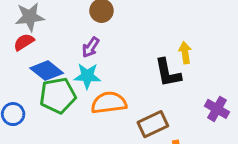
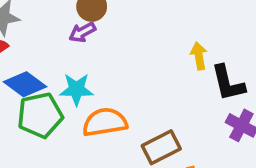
purple arrow: (91, 47) -> (82, 32), moved, turned 30
black L-shape: (168, 73) -> (228, 83), moved

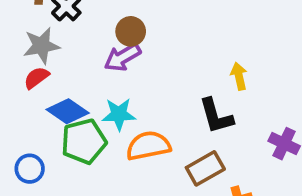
purple arrow: (82, 32) -> (122, 57), size x1.4
black L-shape: (228, 83) -> (216, 116), moved

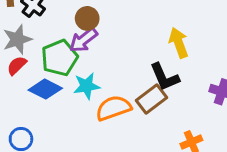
yellow arrow: (239, 76) -> (179, 43), size x1.4
green pentagon: (84, 141) -> (59, 58), moved
brown rectangle: (205, 168) -> (151, 99), moved

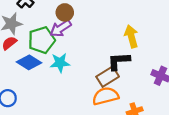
black L-shape: (164, 77) -> (119, 61), turned 105
orange semicircle: (113, 108) -> (105, 96), moved

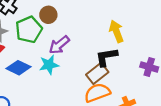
purple arrow: (61, 28) -> (59, 45), moved
green pentagon: (42, 40) -> (29, 30), moved

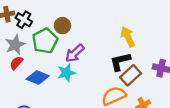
brown rectangle: (97, 73) -> (131, 75), moved

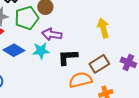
purple arrow: (75, 53) -> (52, 34), turned 42
black L-shape: (120, 62) -> (68, 57), moved

